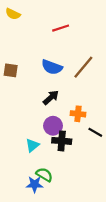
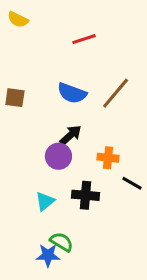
purple circle: (53, 126) -> (58, 156), moved

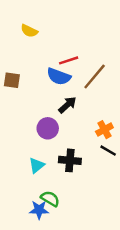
yellow semicircle: (18, 20) -> (29, 31), moved
red line: (84, 39) -> (69, 60), moved
black arrow: (70, 135) -> (67, 105), moved
orange cross: (108, 158) -> (104, 130), moved, turned -35

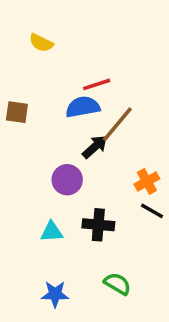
blue semicircle: (59, 76) -> (83, 107), turned 150
brown line: (95, 76) -> (117, 124), moved
cyan triangle: (37, 165) -> (52, 232), turned 35
green semicircle: (50, 199) -> (117, 284), moved

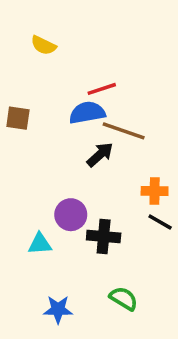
brown line: (117, 124) -> (124, 131), turned 69
purple circle: (67, 180) -> (71, 215), moved
orange cross: (147, 181) -> (155, 191), turned 30
cyan triangle: (52, 232) -> (40, 244), moved

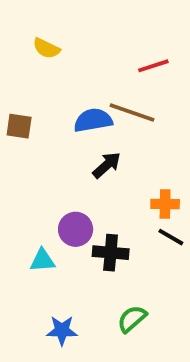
red line: (102, 89) -> (153, 66), moved
brown line: (124, 131) -> (132, 112), moved
green semicircle: (124, 298) -> (132, 319), turned -72

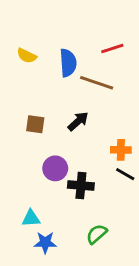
yellow semicircle: (46, 48) -> (27, 56), moved
blue semicircle: (93, 120) -> (68, 63), moved, turned 96
brown square: (19, 126) -> (35, 124), moved
cyan triangle: (42, 260) -> (31, 218), moved

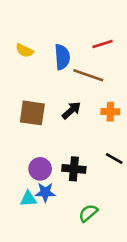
brown square: (35, 124) -> (32, 113), size x1.5
orange cross: (121, 150) -> (110, 112), moved
purple circle: (55, 168) -> (40, 169), moved
blue star: (45, 243) -> (45, 192), moved

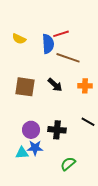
red line: (103, 44) -> (61, 34), moved
black arrow: (71, 110) -> (55, 85), turned 84

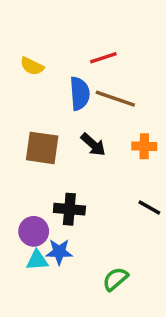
blue semicircle: (48, 44) -> (80, 93), moved
purple circle: (31, 130) -> (34, 231), moved
black cross: (57, 130) -> (69, 209), moved

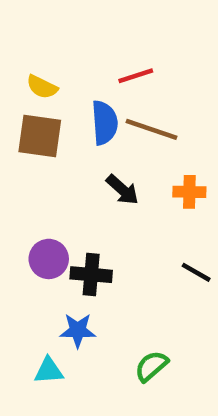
brown square: (42, 148) -> (40, 136), moved
purple circle: (34, 231) -> (49, 259), moved
cyan triangle: (37, 260) -> (49, 371), moved

